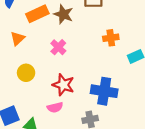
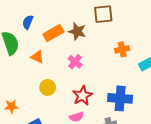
orange triangle: (18, 39) -> (37, 57), turned -48
red star: (63, 85) -> (82, 96), turned 30

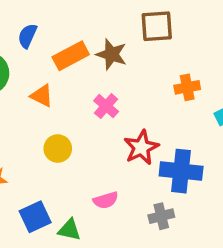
red star: (82, 96) -> (141, 148), moved

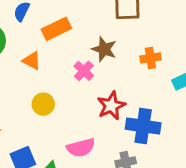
brown star: (111, 54) -> (104, 49), moved
pink semicircle: (106, 200) -> (81, 148), size x1.4

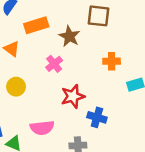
brown star: (104, 49) -> (69, 36), moved
blue cross: (143, 126) -> (97, 117), size x0.7

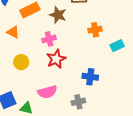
pink cross: (54, 64) -> (49, 39), turned 32
red star: (73, 96) -> (56, 59), moved

